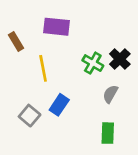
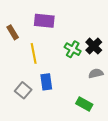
gray semicircle: (110, 94) -> (96, 73), moved, turned 48
blue rectangle: (59, 105) -> (46, 82), turned -42
green rectangle: (108, 133) -> (84, 104), turned -63

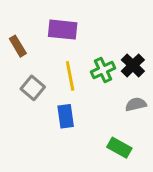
green cross: (73, 49) -> (103, 70), turned 35
yellow line: (34, 53) -> (70, 76), moved
gray square: (23, 90) -> (33, 88), moved

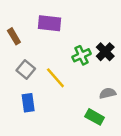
yellow line: (70, 76) -> (55, 78), moved, turned -30
gray semicircle: (136, 104) -> (108, 93), moved
blue rectangle: (66, 116) -> (28, 103), moved

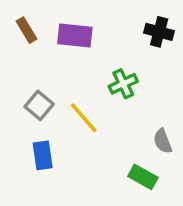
brown rectangle: (14, 36) -> (27, 30), moved
black cross: (105, 52) -> (159, 32), moved, turned -30
gray semicircle: (108, 93) -> (163, 141), turned -98

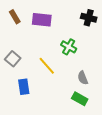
green cross: (123, 84) -> (69, 47), turned -35
gray square: (39, 105) -> (13, 59), moved
gray semicircle: (163, 141) -> (83, 78), moved

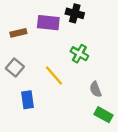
brown rectangle: (15, 17) -> (18, 33), moved, turned -72
black cross: (89, 18) -> (75, 13), moved
green rectangle: (80, 99) -> (104, 115), moved

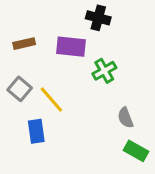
purple rectangle: (48, 23) -> (71, 47), moved
green cross: (79, 54) -> (104, 71), turned 30
yellow line: (54, 76) -> (51, 100), moved

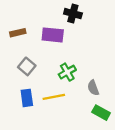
green cross: (104, 71) -> (67, 72), moved
gray square: (20, 89) -> (27, 66), moved
yellow line: (51, 100) -> (54, 97), moved, turned -60

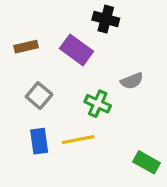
purple rectangle: (53, 35) -> (77, 50), turned 30
green cross: (67, 72) -> (98, 104), turned -36
gray semicircle: (93, 88) -> (132, 81), moved, turned -91

